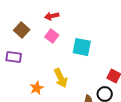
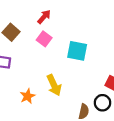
red arrow: (52, 16) -> (44, 17), turned 144

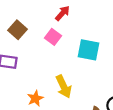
red arrow: (44, 17) -> (62, 13), moved

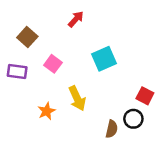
pink square: (53, 37) -> (53, 64), moved
cyan square: (88, 50) -> (104, 59), turned -35

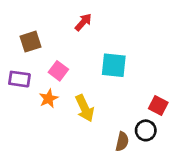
brown square: (27, 37) -> (31, 42), turned 30
cyan square: (104, 59) -> (114, 65), turned 30
orange star: (47, 111) -> (49, 99), moved

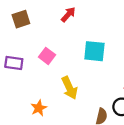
brown square: (31, 42) -> (21, 19), moved
orange star: (49, 99) -> (39, 108), moved

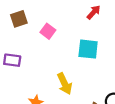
red arrow: (68, 14) -> (94, 12), moved
pink square: (47, 56) -> (48, 31), moved

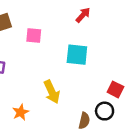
pink square: (48, 31) -> (34, 35), turned -32

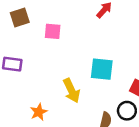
cyan square: (77, 55) -> (102, 69), moved

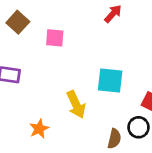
brown square: (20, 17) -> (18, 22), turned -30

